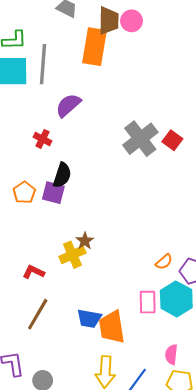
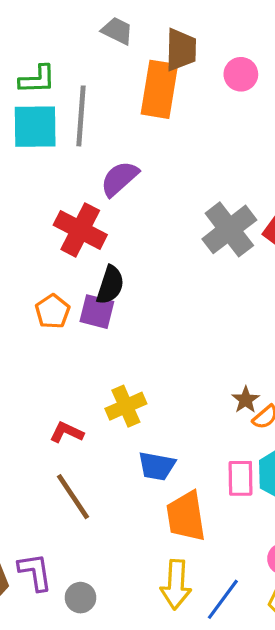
pink circle: (132, 21) -> (241, 74), moved
red cross: (42, 139) -> (80, 230), size x1.8
brown star: (85, 241) -> (246, 400), moved
brown line: (38, 314) -> (73, 497), turned -64
blue trapezoid: (89, 319) -> (157, 466), moved

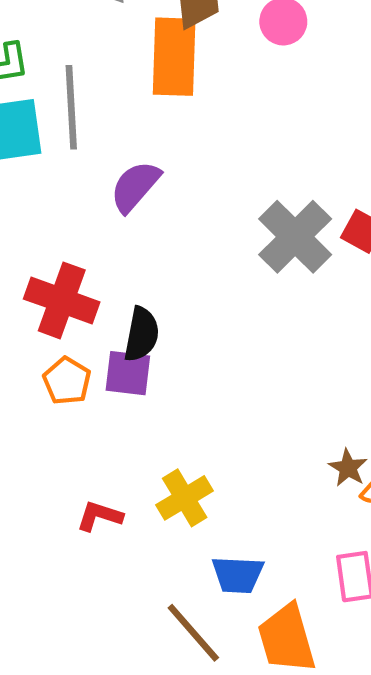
red cross: (80, 230) -> (62, 300), moved
red L-shape: (67, 432) -> (100, 516), moved
brown line: (73, 497) -> (193, 633), moved

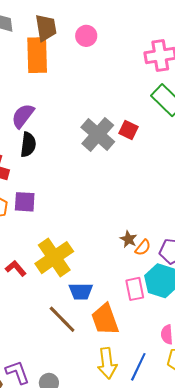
black semicircle: (142, 334) -> (28, 145), moved
yellow cross: (185, 498) -> (54, 258), size x1.5
red L-shape: (100, 516) -> (16, 268), turned 35

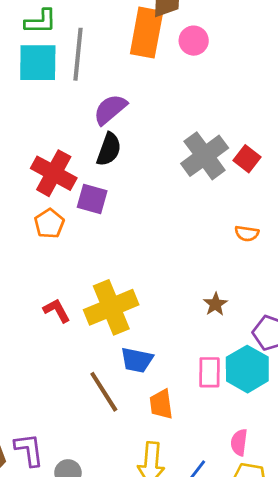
pink circle: (86, 36) -> (194, 41), moved
purple square: (25, 202) -> (92, 199), moved
orange semicircle: (143, 248) -> (247, 233), moved, turned 48
orange trapezoid: (105, 319) -> (161, 404), size x0.7

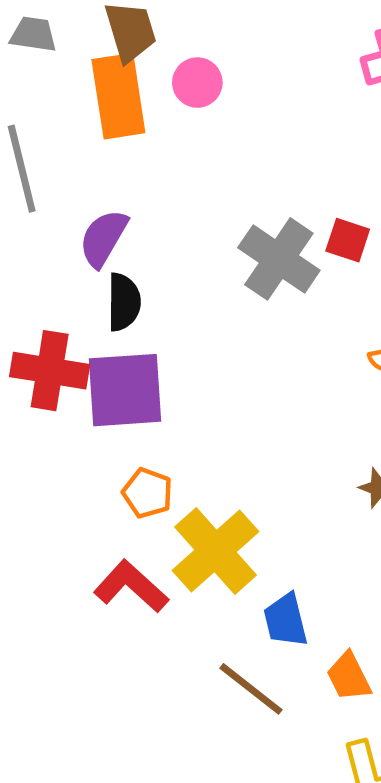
purple square: (92, 199) -> (125, 390), size x1.6
orange pentagon: (49, 224) -> (147, 493), moved
red L-shape: (57, 311) -> (131, 586), size x1.5
blue trapezoid: (137, 360) -> (286, 620), turned 84

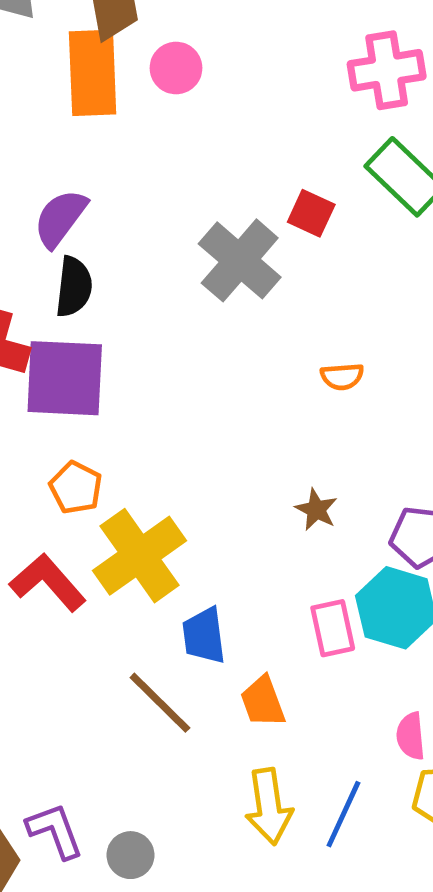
red square: (348, 240) -> (311, 213), moved

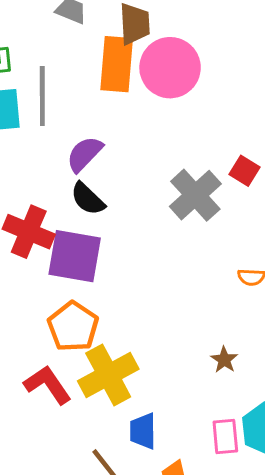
pink circle: (176, 68) -> (170, 68), size x1.8
black semicircle: (74, 287) -> (88, 199), turned 120
orange pentagon: (76, 488) -> (73, 327), size x1.5

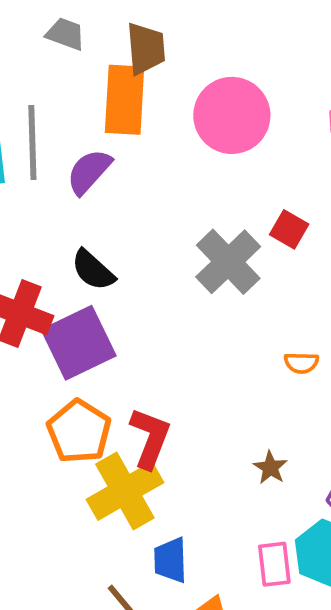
pink circle: (170, 68) -> (232, 115), moved
purple semicircle: (85, 154) -> (89, 172), moved
purple square: (75, 256) -> (79, 343), turned -34
red L-shape: (48, 385) -> (150, 438), moved, turned 57

